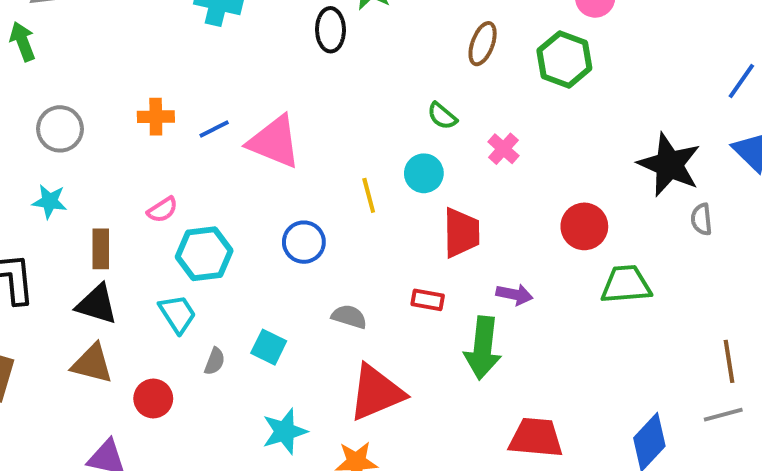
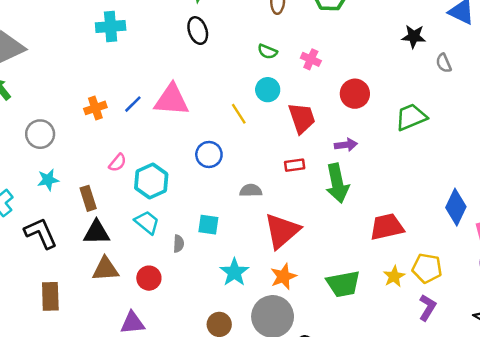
black ellipse: (330, 30) -> (198, 31), moved
black star: (669, 165) -> (414, 36), size x0.6
red circle: (584, 226) -> (355, 94), moved

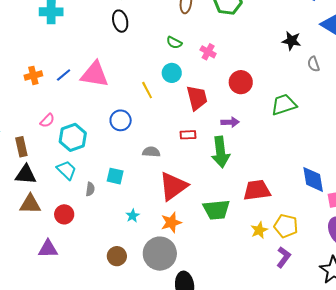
blue diamond: (456, 207) -> (313, 179), turned -40
cyan star: (234, 272) -> (133, 216), size x0.6
green trapezoid: (343, 284) -> (216, 210), moved

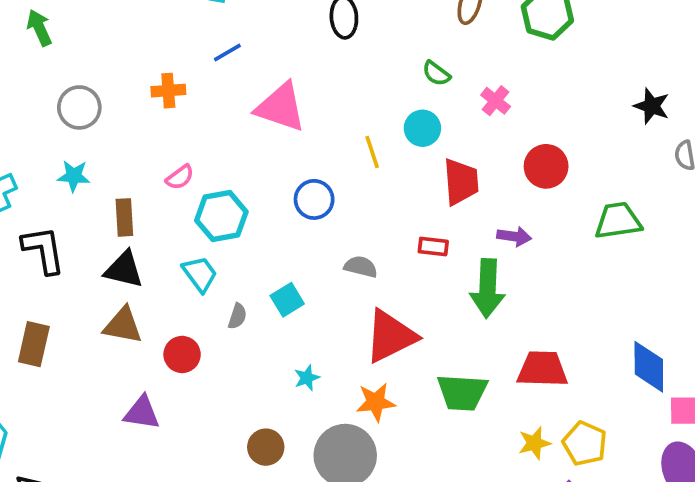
blue line: (64, 75) -> (227, 53), moved
cyan square: (115, 176) -> (287, 300), turned 36

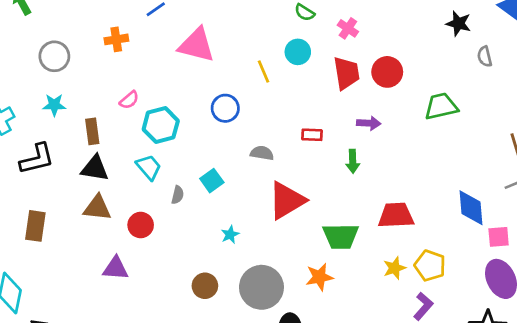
red trapezoid: (461, 182) -> (346, 73), moved
black L-shape: (43, 250) -> (37, 159), turned 90
green arrow: (488, 288) -> (353, 161), size x0.6
orange star: (376, 402) -> (319, 277), moved

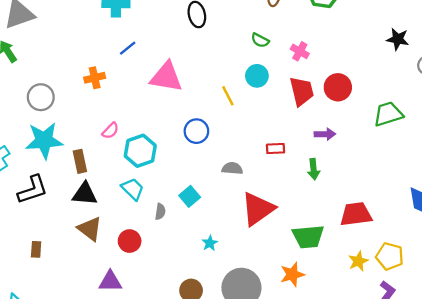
cyan star: (54, 105) -> (44, 140), size x1.8
brown triangle: (97, 208) -> (90, 229), turned 36
brown rectangle: (35, 226) -> (36, 249), size x0.6

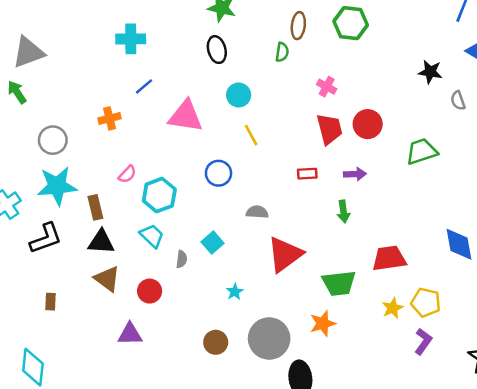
green semicircle: (260, 40) -> (282, 52), moved, turned -108
cyan circle: (257, 76) -> (239, 95), moved
red rectangle: (275, 149) -> (307, 174), moved

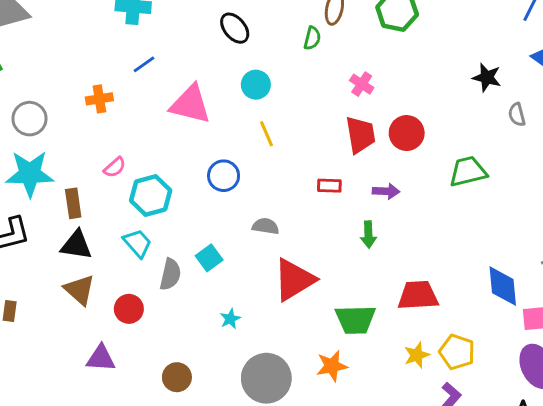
black ellipse: (217, 50) -> (235, 28), turned -30
gray semicircle: (182, 259) -> (170, 274), size x1.5
brown circle: (216, 342) -> (177, 377), moved

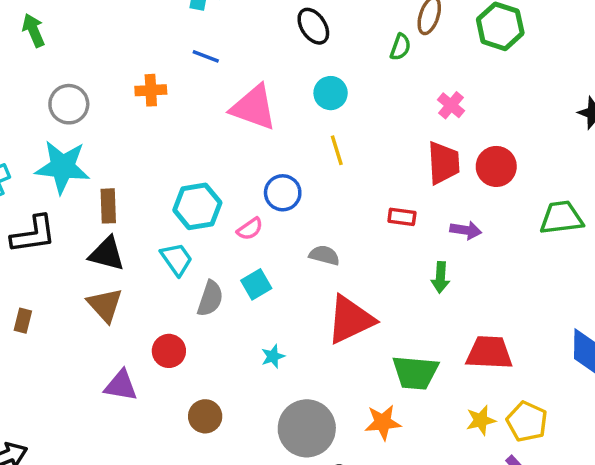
blue line: (144, 64) -> (206, 56), turned 50
pink semicircle: (115, 167) -> (250, 229), moved
red circle: (129, 309) -> (169, 351), moved

